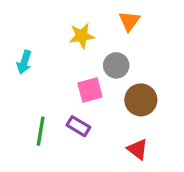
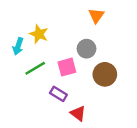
yellow star: (82, 36) -> (39, 34), moved, turned 30
green line: (41, 131) -> (35, 68), moved, turned 50
red triangle: (138, 149) -> (78, 113), moved

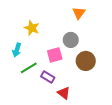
cyan arrow: (18, 46) -> (17, 50), moved
green line: (35, 68) -> (29, 68), moved

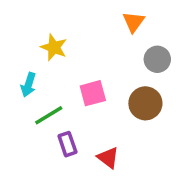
gray circle: (71, 40) -> (157, 59), moved
purple rectangle: (48, 77) -> (67, 144), moved, turned 40

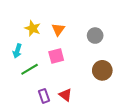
orange triangle: (134, 22) -> (58, 29), moved
brown circle: (145, 103) -> (102, 70), moved
purple rectangle: (67, 144) -> (44, 96), moved

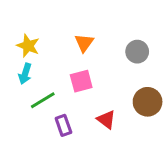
yellow star: (33, 28) -> (28, 46), moved
red triangle: (65, 95) -> (106, 119), moved
purple rectangle: (44, 96) -> (63, 125), moved

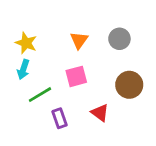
gray circle: (137, 52) -> (119, 39), moved
brown circle: (148, 102) -> (129, 85), moved

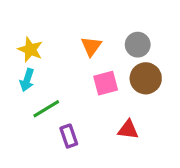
pink square: (76, 76) -> (106, 83), moved
brown circle: (129, 85) -> (146, 78), moved
red triangle: (100, 113) -> (128, 130), moved, turned -30

